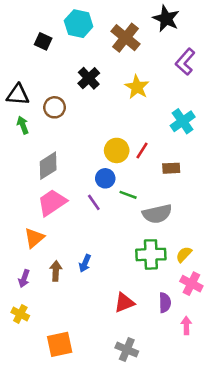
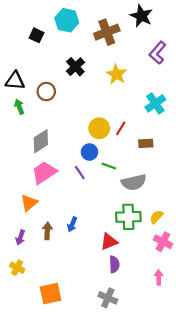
brown cross: (126, 38) -> (107, 32), turned 30
red triangle: (124, 303) -> (109, 242), moved
purple semicircle: (165, 303) -> (114, 264), moved

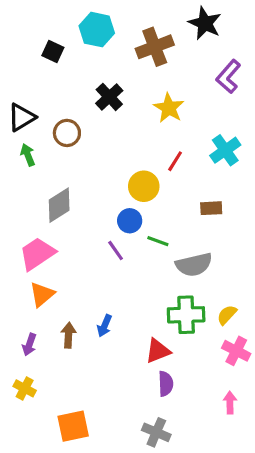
black triangle: (15, 81) -> (22, 117), turned -36
red line: (121, 128) -> (175, 161), moved
pink trapezoid: (44, 173) -> (37, 254), moved

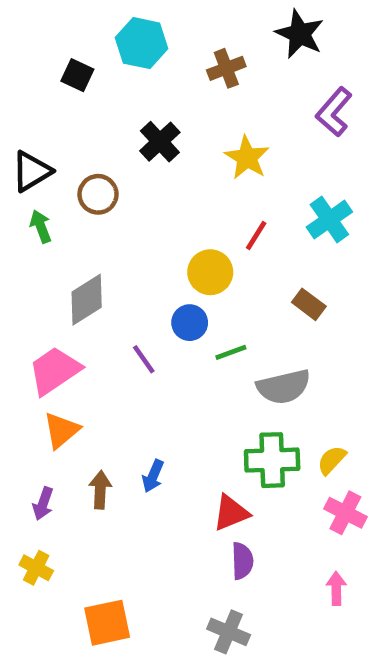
brown cross: (155, 47) -> (226, 68), size x0.7
brown rectangle: (211, 208) -> (309, 304), turned 40
green line: (158, 241) -> (231, 352), turned -40
purple line: (116, 251) -> (144, 359), moved

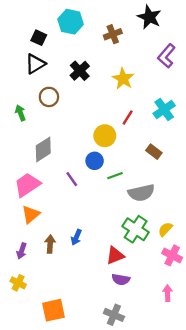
black triangle: (32, 171) -> (35, 64), moved
green cross: (272, 460) -> (136, 229), turned 35
purple semicircle: (242, 561) -> (121, 279), turned 102

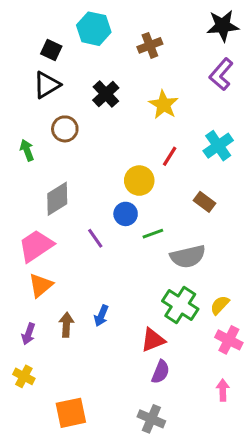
black star: (149, 17) -> (223, 26), moved, turned -30
purple semicircle: (121, 279) -> (161, 372), turned -78

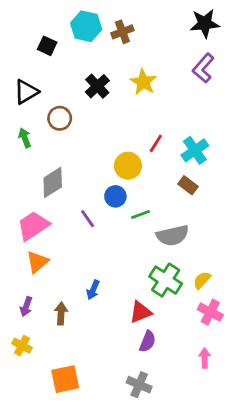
brown cross: (150, 45) -> (122, 32), moved
black triangle: (47, 85) -> (26, 92), moved
yellow star: (164, 105) -> (143, 82), moved
cyan cross: (218, 146) -> (195, 150), moved
brown arrow: (66, 325) -> (61, 314), moved

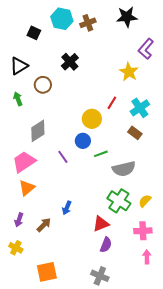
black star: (205, 23) -> (127, 17), moved
yellow star: (143, 82) -> (129, 72), moved
pink cross: (210, 312) -> (143, 231), moved, turned -30
brown arrow: (61, 314) -> (44, 225), turned 42

